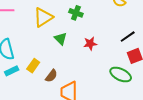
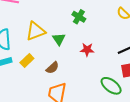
yellow triangle: (43, 17) -> (35, 31), moved
brown semicircle: (51, 76) -> (52, 68), moved

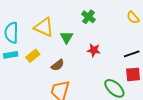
yellow triangle: (35, 31) -> (44, 27), turned 40

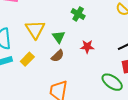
yellow triangle: (44, 27) -> (35, 29), turned 40
brown semicircle: (58, 65) -> (58, 56), moved

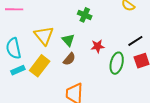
yellow rectangle: (27, 59) -> (40, 66), size x1.5
green ellipse: (112, 82) -> (117, 63), moved, turned 75

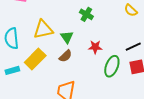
yellow triangle: (44, 36) -> (43, 29), turned 50
cyan rectangle: (18, 70) -> (12, 70), moved

